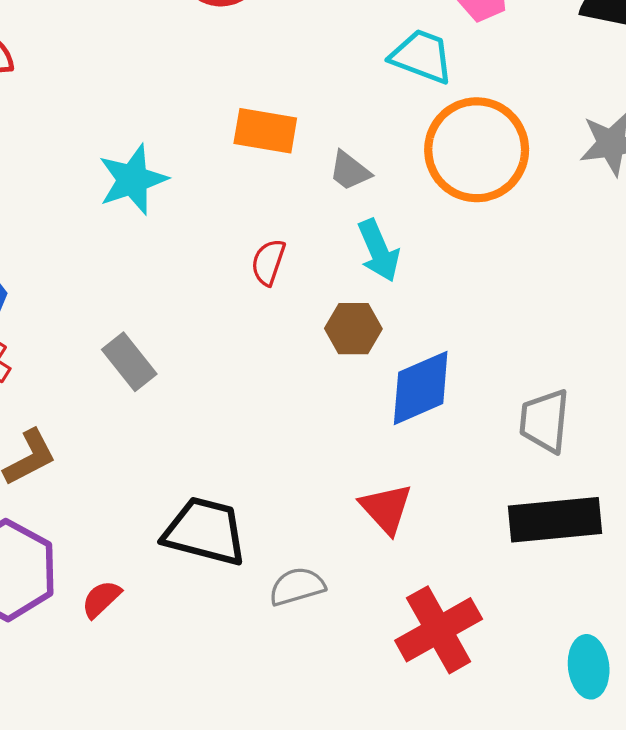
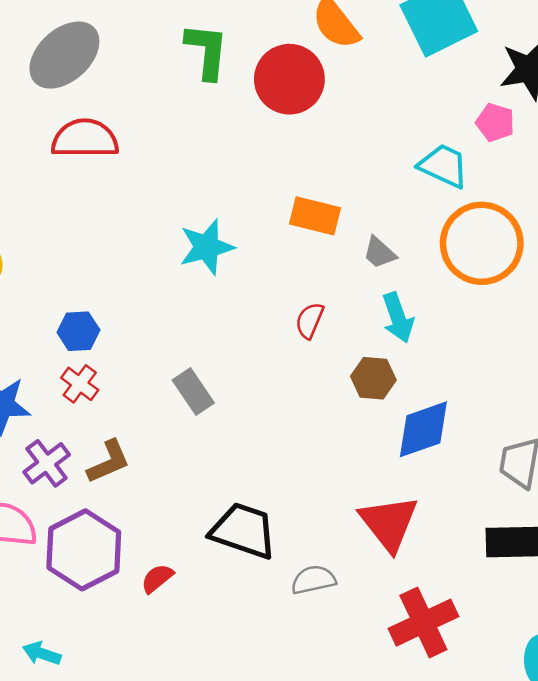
red triangle: (386, 508) -> (389, 523), size x1.4

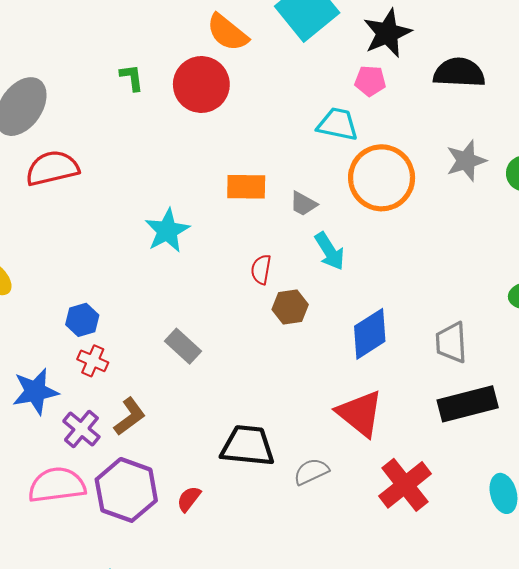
green L-shape: (207, 51) -> (132, 78), size x0.6
brown hexagon: (373, 378) -> (290, 307), moved

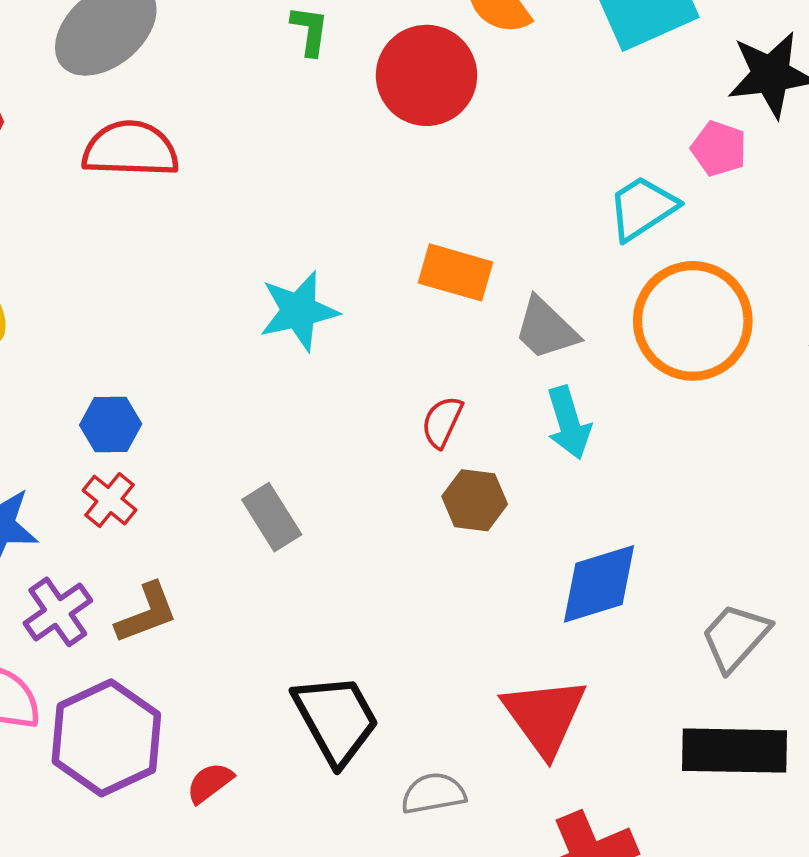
cyan trapezoid: (338, 124) -> (642, 208), turned -60
gray trapezoid: (303, 204) -> (546, 329), size x1.4
gray trapezoid: (451, 342) -> (735, 637), turned 30
black trapezoid: (248, 446) -> (336, 719), turned 40

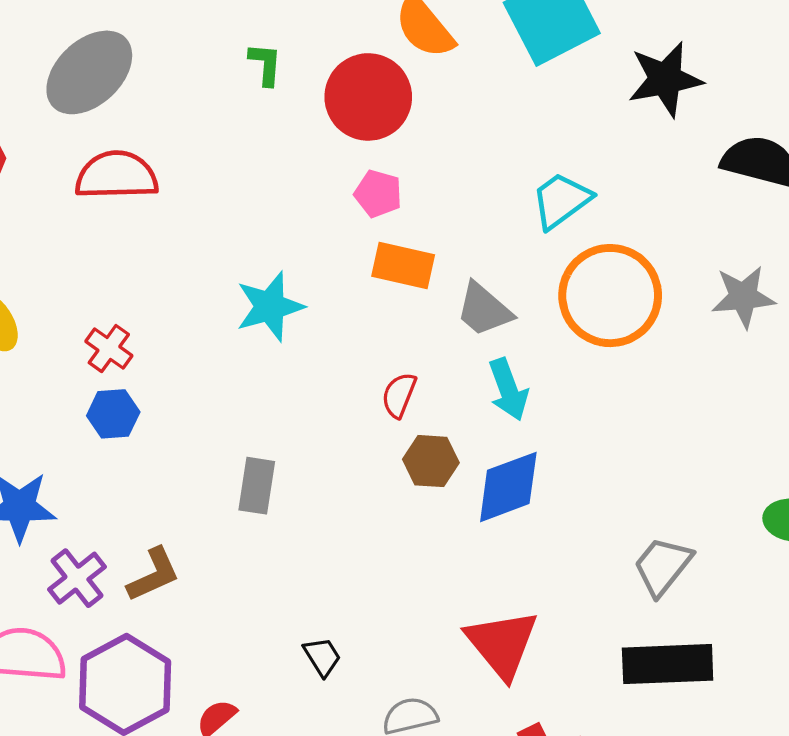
pink pentagon: (719, 149) -> (378, 194), moved
red cross: (109, 500) -> (109, 348), moved
gray rectangle: (272, 517) -> (257, 486), turned 44
blue diamond: (599, 584) -> (508, 487), moved
black trapezoid: (336, 719) -> (322, 657), size x0.5

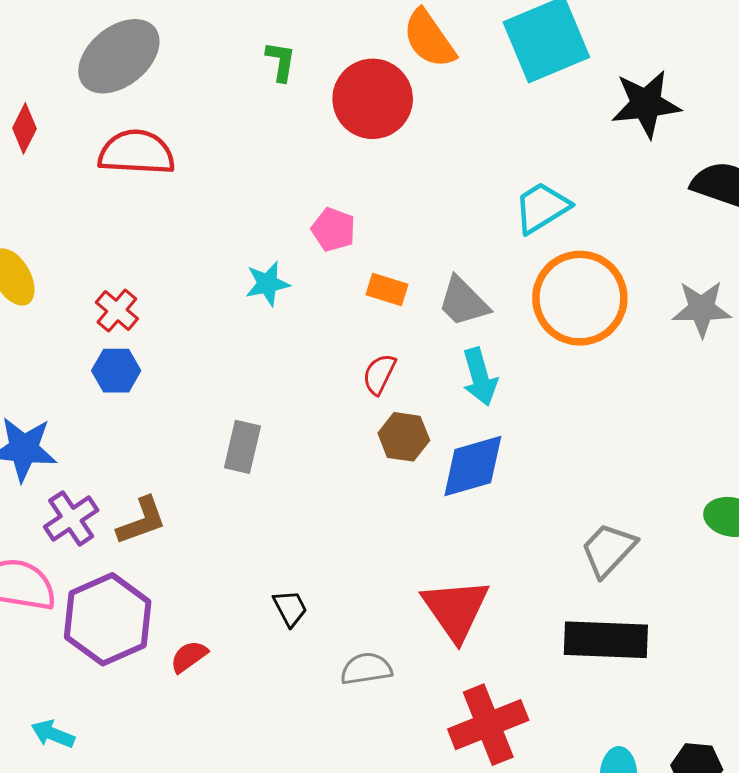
pink pentagon: (378, 194) -> (333, 230), moved
orange rectangle: (403, 265) -> (387, 289), moved, size x0.7
cyan star: (270, 307) -> (267, 284), size x0.7

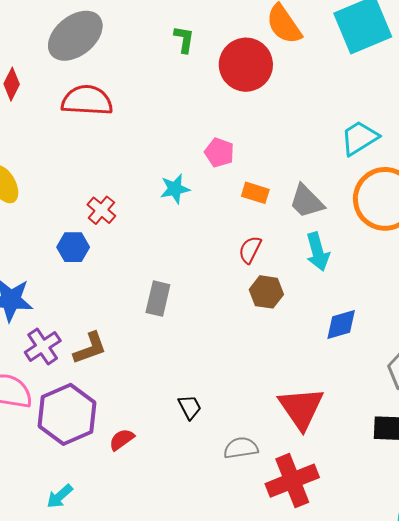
red cross: (117, 310) -> (101, 210), moved
blue diamond: (473, 466) -> (341, 324), moved, size x0.7
red cross: (488, 725) -> (292, 481), moved
cyan arrow: (53, 734) -> (60, 496), moved, turned -64

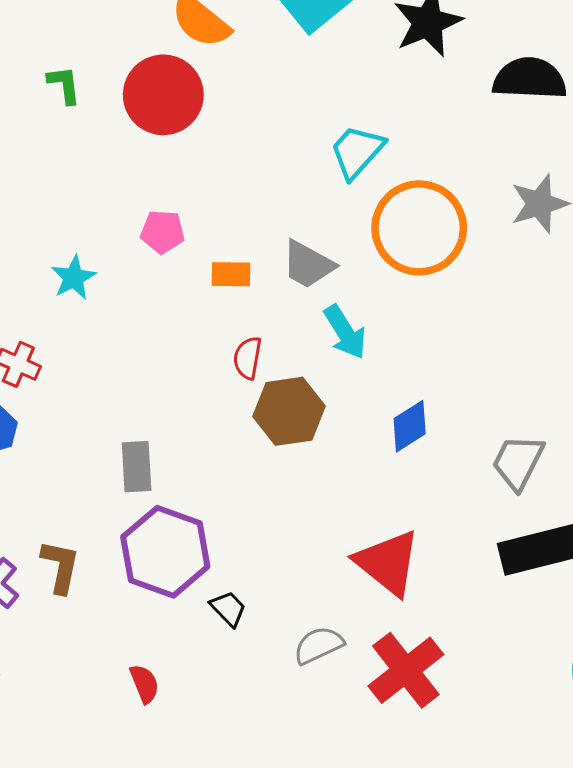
cyan star: (175, 189) -> (74, 278), moved
brown hexagon: (266, 292) -> (289, 411), size x1.4
brown L-shape: (90, 348) -> (60, 567), turned -42
purple hexagon: (67, 414) -> (165, 552), moved
red semicircle: (122, 440) -> (144, 684), turned 120

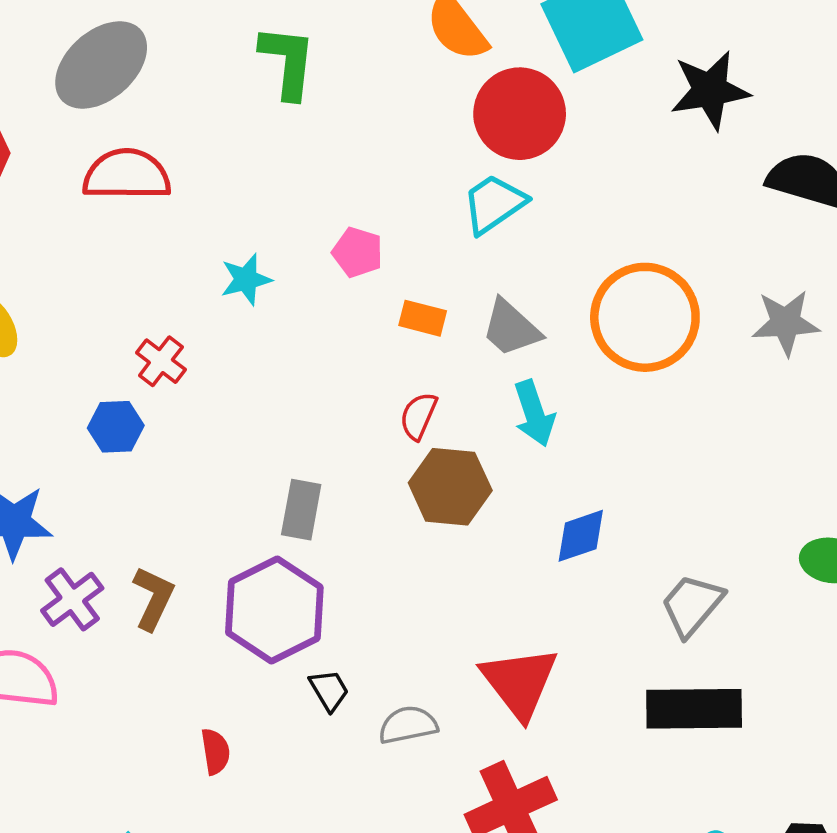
green L-shape: (64, 85) -> (288, 62), size x1.6
red circle: (163, 95) -> (520, 114), moved
cyan trapezoid: (357, 152) -> (494, 204), moved
gray rectangle: (137, 467) -> (301, 510), moved
gray semicircle: (319, 645) -> (408, 725), moved

